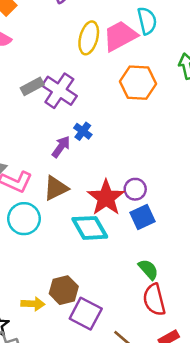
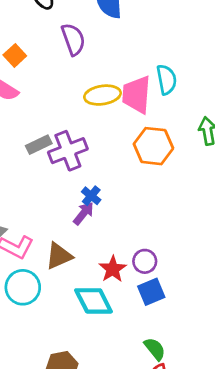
pink trapezoid: (120, 36) -> (137, 95), turned -60
yellow ellipse: (89, 38) -> (102, 95), turned 64
purple cross: (59, 91) -> (68, 151), turned 32
purple arrow: (61, 147) -> (84, 213), moved
red star: (106, 198) -> (113, 269), size x0.7

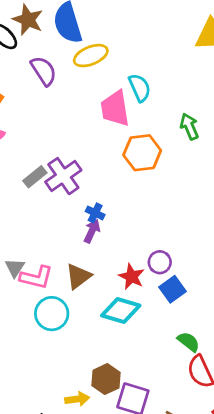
yellow ellipse: (102, 95) -> (91, 56), moved
cyan diamond: (94, 301) -> (121, 311), turned -33

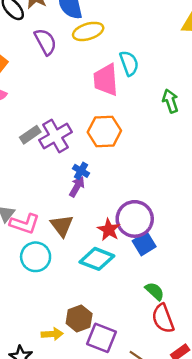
orange hexagon: (142, 153) -> (104, 131), moved
purple circle: (160, 262) -> (135, 219), size x1.8
brown triangle: (78, 276) -> (62, 226), turned -35

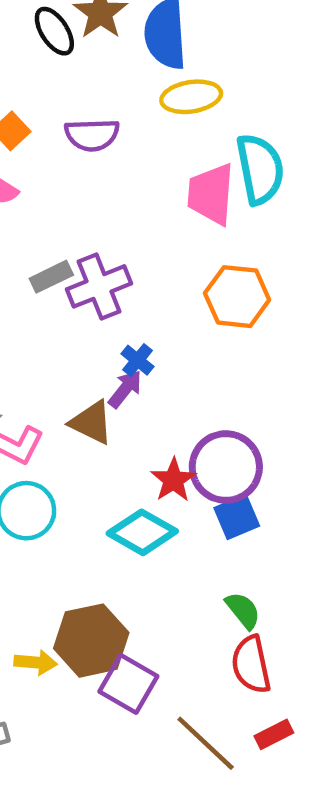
purple semicircle: (45, 42) -> (92, 135), moved, turned 108
cyan semicircle: (129, 63) -> (260, 169), size x1.4
orange hexagon: (104, 131) -> (237, 297), moved
brown triangle: (62, 226) -> (91, 422), moved, turned -35
brown hexagon: (79, 318) -> (91, 641), size x1.4

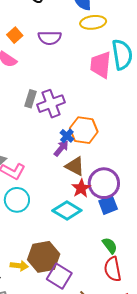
gray rectangle: (51, 277) -> (30, 99), turned -48
orange hexagon: (237, 297) -> (84, 130), moved
brown triangle: (91, 422) -> (75, 166), moved

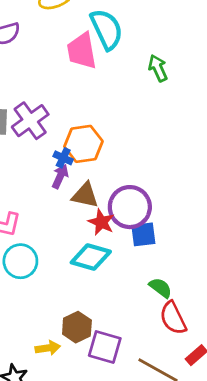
blue square: (108, 205) -> (143, 234), turned 30
brown hexagon: (44, 257) -> (77, 327), size x0.7

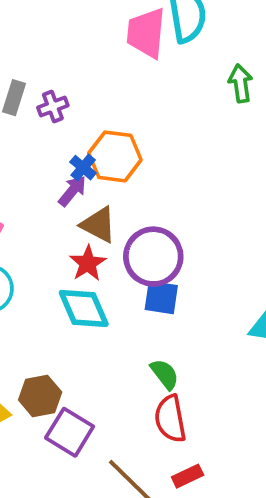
purple cross: (30, 121) -> (53, 107), size x0.6
red star: (101, 222) -> (88, 263), moved
cyan diamond: (91, 257) -> (84, 308), turned 36

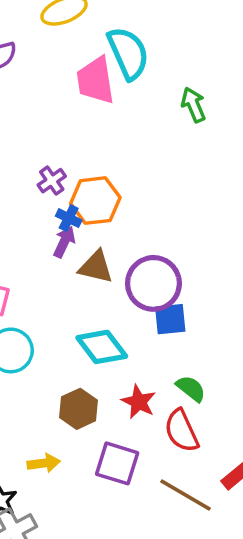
purple cross: (53, 107) -> (52, 181), moved
red star: (88, 263) -> (139, 402), moved
brown hexagon: (40, 396) -> (79, 409), moved
red semicircle: (170, 419) -> (182, 431), moved

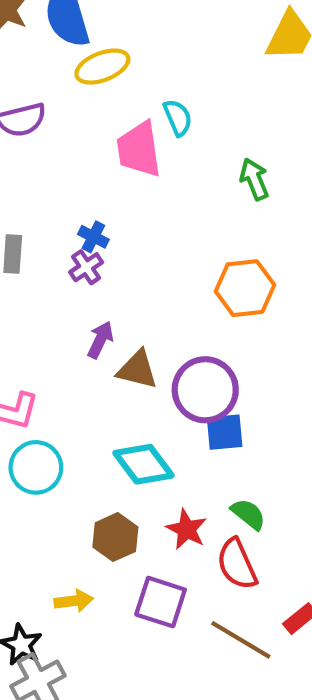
cyan semicircle: (128, 53) -> (178, 118), size x0.6
orange hexagon: (95, 201) -> (245, 288), moved
blue cross: (69, 218) -> (93, 237), moved

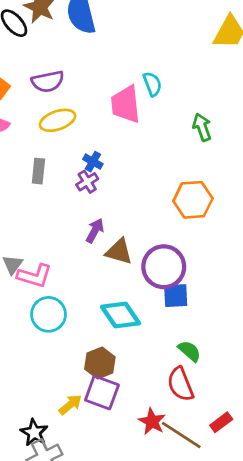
yellow ellipse: (102, 67) -> (58, 120), moved
red star: (187, 529) -> (152, 421), moved
yellow arrow: (74, 601) -> (70, 405), turned -35
purple square: (161, 602) -> (102, 392), moved

